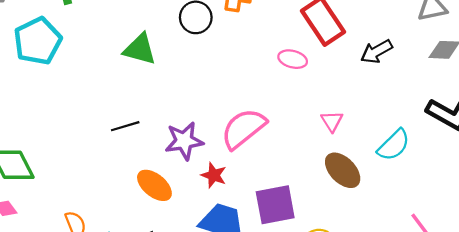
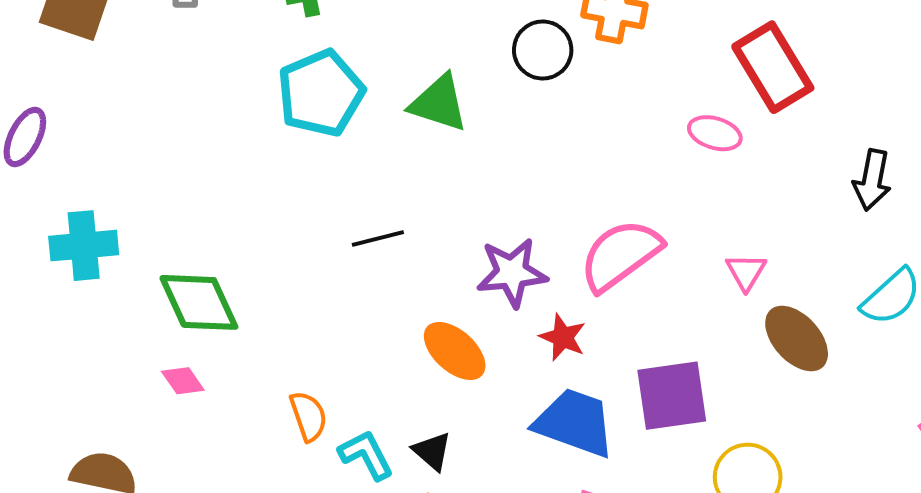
cyan pentagon: (38, 41) -> (321, 93), moved
black arrow: (377, 52) -> (872, 180), moved, turned -52
pink triangle: (332, 121) -> (746, 272), moved
black line: (125, 126) -> (378, 238), moved

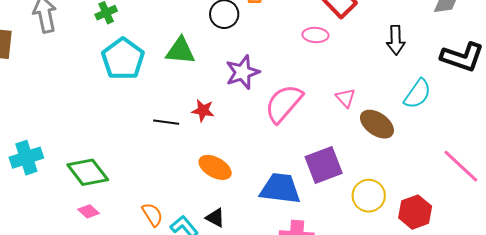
black line: (378, 238) -> (166, 122), turned 35
purple star: (512, 273) -> (243, 72), moved
red star: (563, 337) -> (203, 110), moved

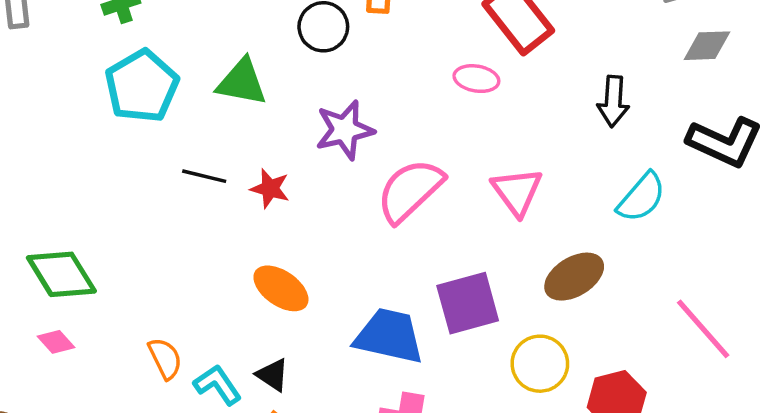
pink triangle: (345, 98) -> (517, 192), size x1.5
black line: (166, 122) -> (204, 176), moved
brown ellipse: (377, 124) -> (574, 277), moved, turned -72

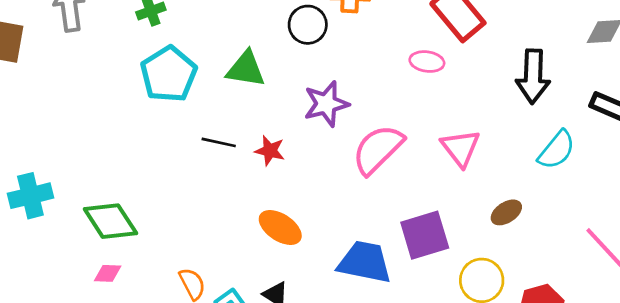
black arrow: (613, 101) -> (533, 76), size x1.4
brown ellipse: (574, 277) -> (506, 212), size x0.7
pink diamond: (56, 342) -> (108, 273), turned -44

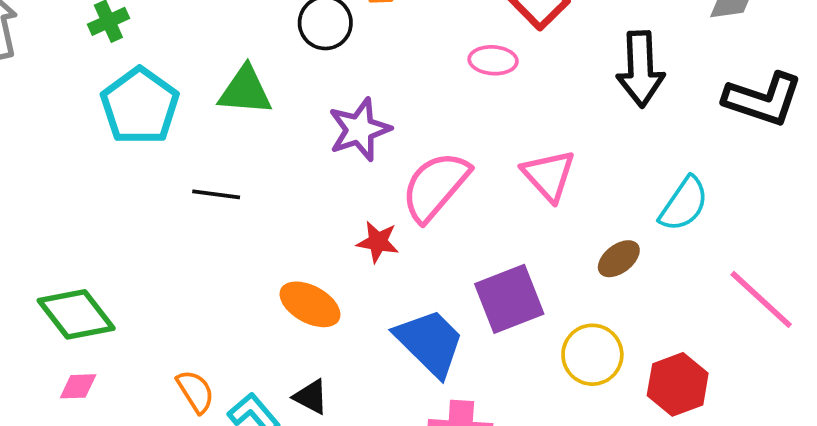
cyan semicircle: (557, 150) -> (684, 204), moved
red star: (270, 151) -> (378, 242), moved
blue trapezoid: (365, 262) -> (430, 343), turned 38

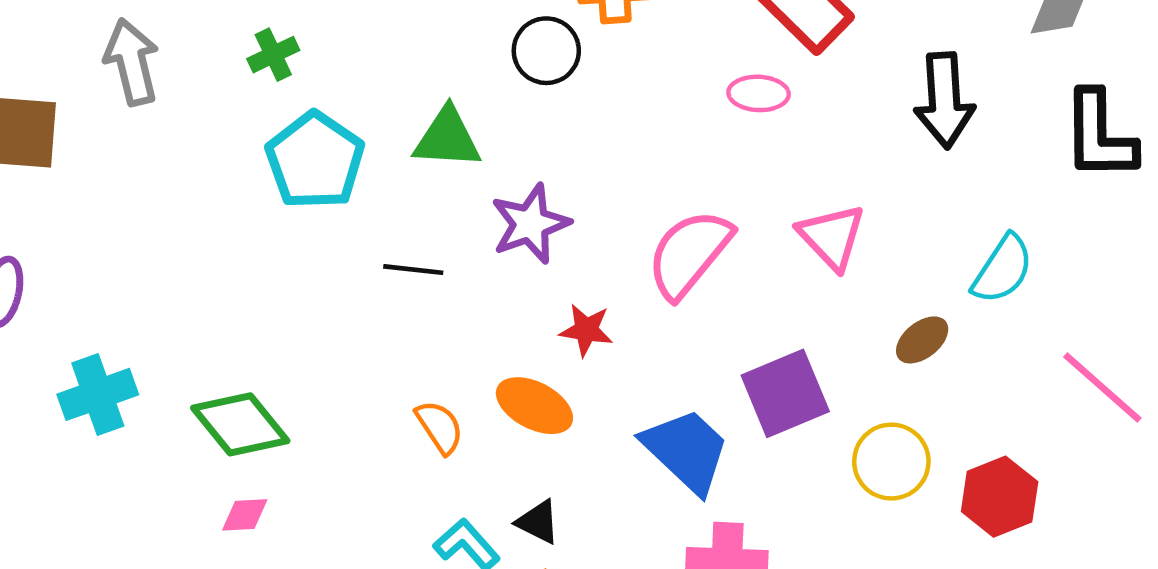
black L-shape: (763, 99) -> (1099, 135), turned 72
purple star: (359, 129) -> (530, 224), moved
red star: (378, 242) -> (586, 330), moved
orange semicircle: (195, 391) -> (439, 427), moved

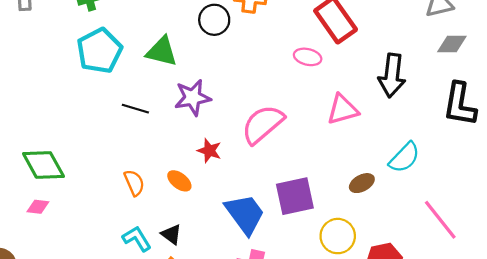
pink triangle: (832, 237) -> (343, 109), moved, turned 48
orange ellipse: (534, 406) -> (179, 181), size x0.7

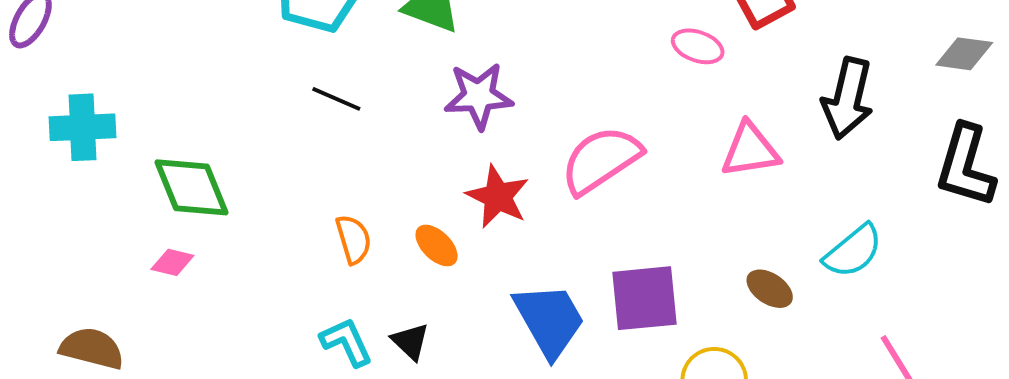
black line: (135, 109) -> (336, 99), moved
red star: (209, 151) -> (498, 197), size x1.4
brown ellipse: (362, 183) -> (770, 289), turned 55

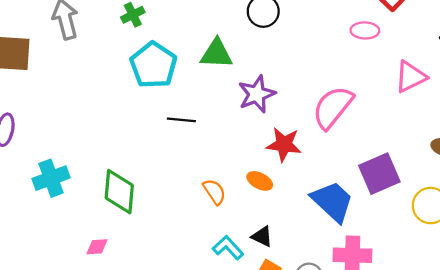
green diamond: (191, 187) -> (119, 192), turned 45
pink diamond: (172, 262) -> (97, 247), moved

